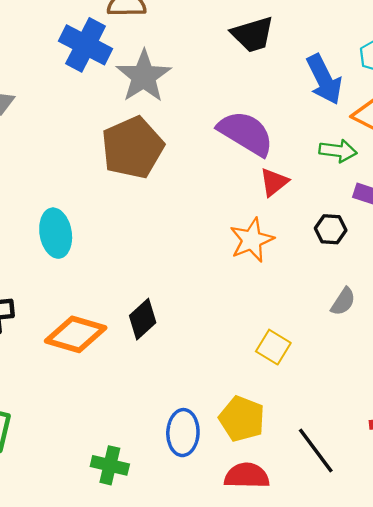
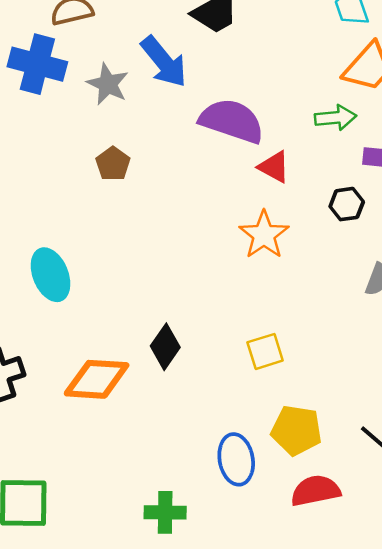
gray star: (144, 76) -> (108, 84), size x0.7
blue arrow: (324, 79) -> (164, 62), moved
brown pentagon: (133, 148) -> (113, 164), size x0.5
red triangle: (274, 182) -> (274, 167), turned -40
yellow square: (273, 347) -> (265, 351), moved, turned -36

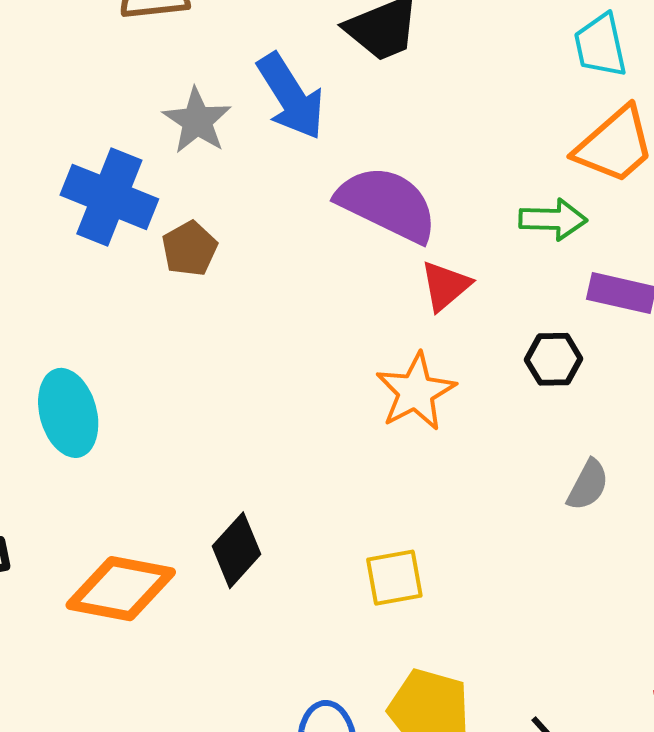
blue cross: (37, 64) -> (109, 197), moved
red triangle: (274, 167) -> (445, 286), turned 44

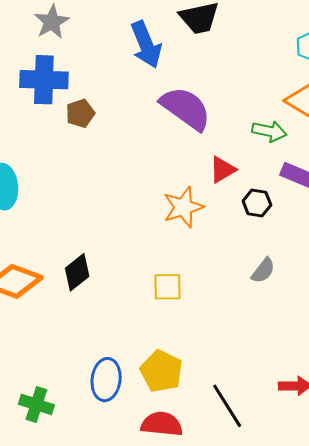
gray star: (197, 121) -> (52, 22), moved
blue cross: (109, 197) -> (44, 80), turned -30
red triangle: (445, 286) -> (223, 170), moved
yellow square: (394, 578) -> (167, 287), moved

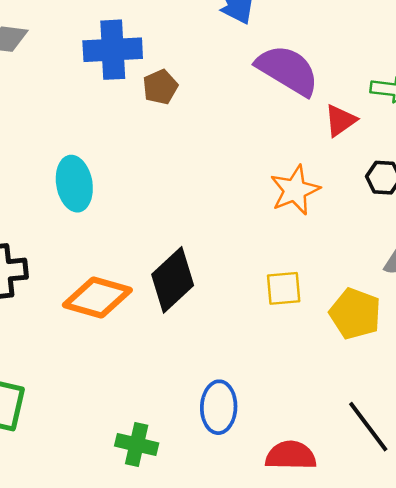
red triangle: (223, 170) -> (340, 120), moved
black diamond: (77, 272) -> (173, 280), size x1.4
yellow pentagon: (161, 371) -> (355, 314), moved

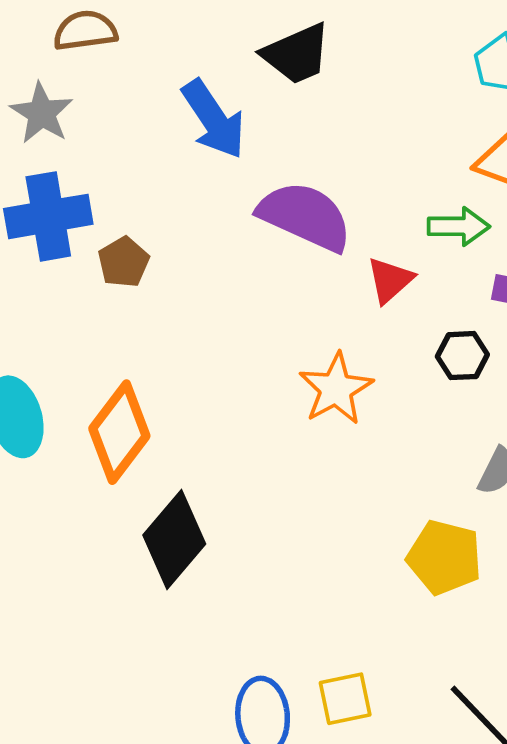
yellow square: (284, 288) -> (345, 699), moved
orange diamond: (97, 297) -> (119, 432), moved, turned -62

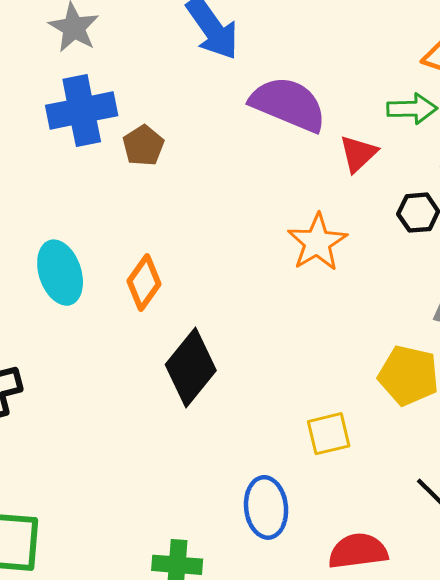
orange diamond: (119, 432) -> (144, 282), size x0.7
yellow square: (345, 699) -> (329, 434), moved

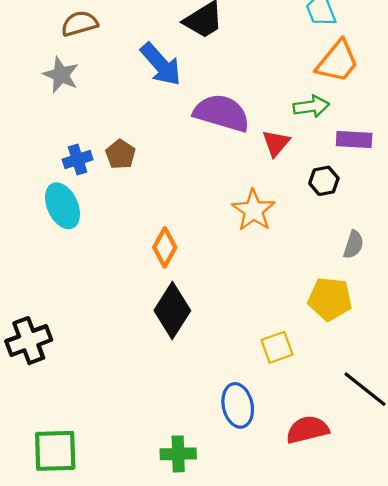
blue cross: (82, 111) -> (78, 159), moved, size x0.6
cyan ellipse: (60, 273) -> (63, 206), moved
orange diamond: (144, 282) -> (165, 247), moved

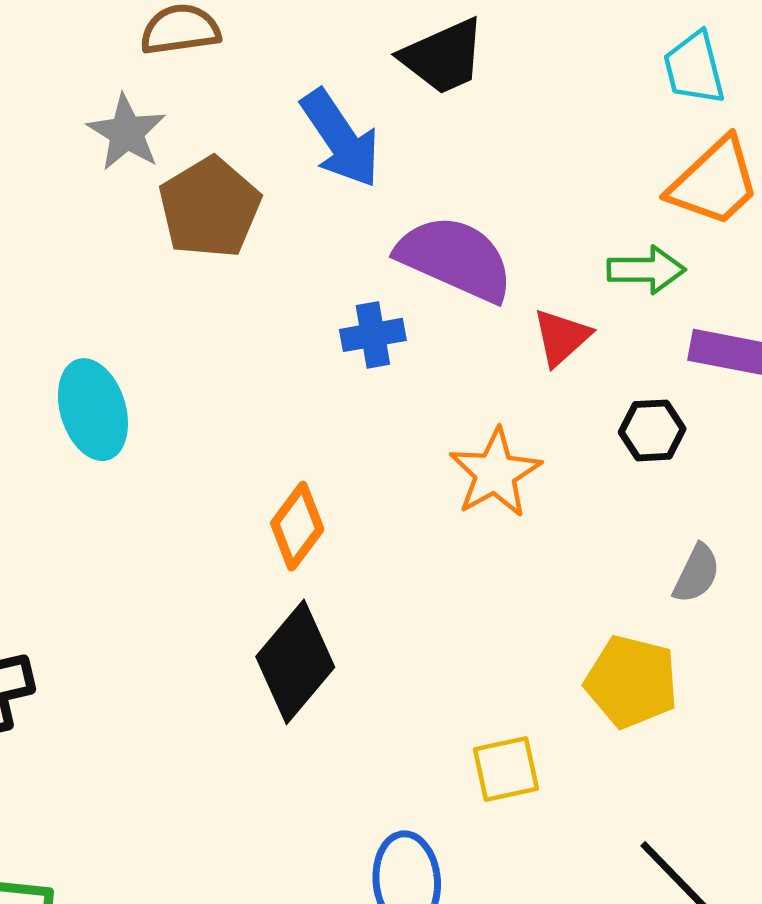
brown pentagon: (120, 154) -> (210, 208), moved, size x1.6
blue cross: (78, 159) -> (373, 335), moved

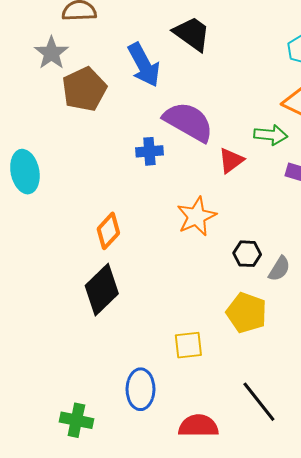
black trapezoid: (443, 57) -> (192, 34), turned -126
black hexagon: (652, 430) -> (247, 254), moved

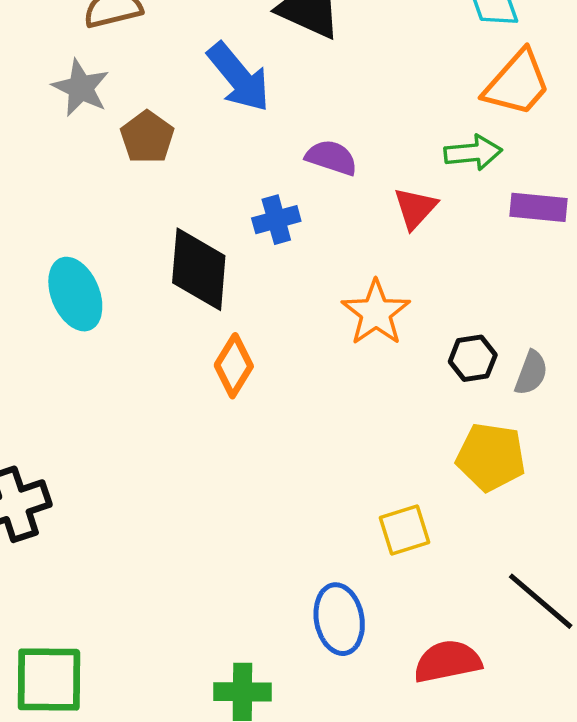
brown pentagon: (84, 89) -> (147, 137), size x0.7
purple semicircle: (188, 122) -> (331, 158), size x0.6
black diamond: (102, 290) -> (199, 269), moved, turned -30

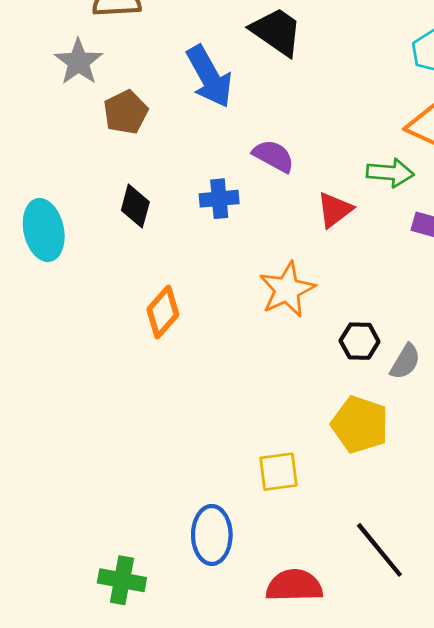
black diamond: (199, 269) -> (135, 206), moved, size x0.6

